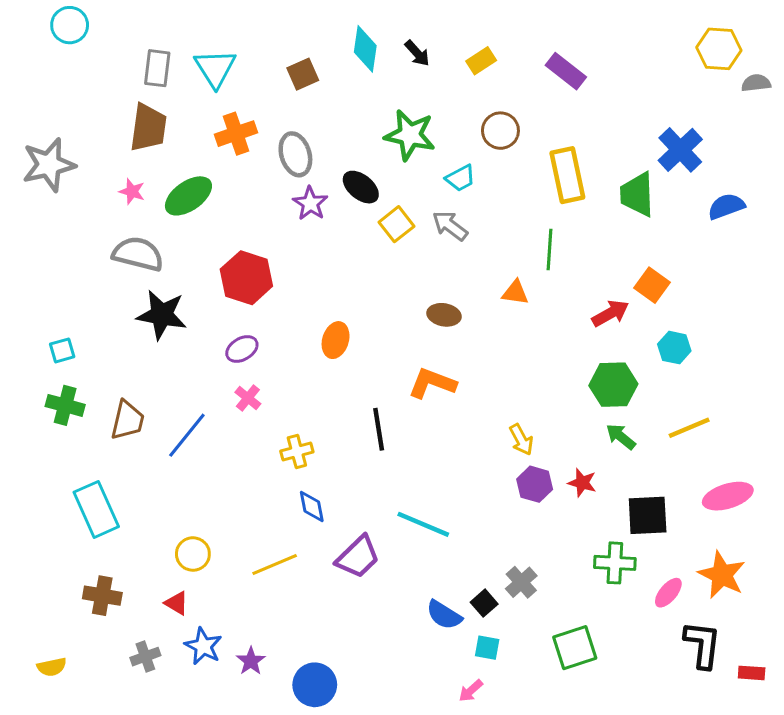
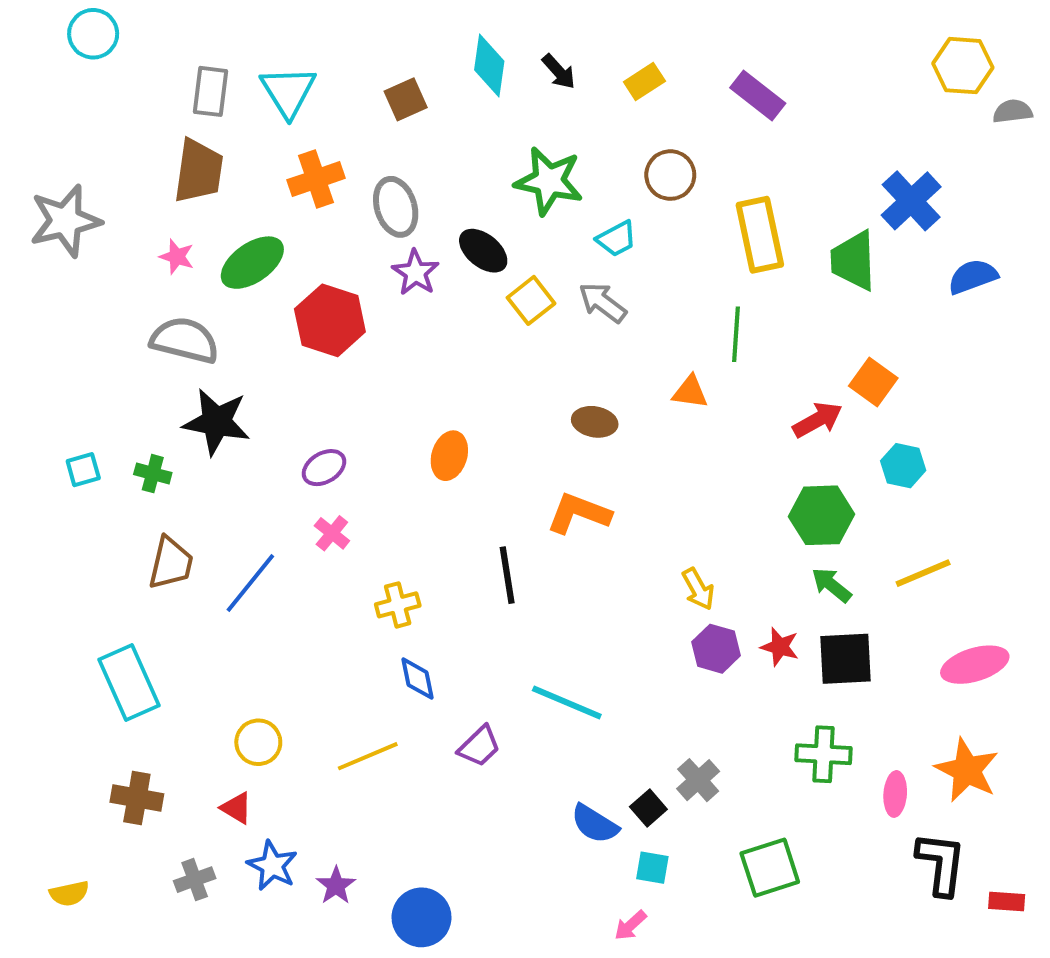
red hexagon: (246, 278) -> (330, 320), moved
green cross: (65, 405) -> (153, 474), moved, size x0.7
black square: (648, 515) -> (845, 659), moved
purple trapezoid: (358, 557) -> (479, 746), size x0.7
pink ellipse: (668, 593) -> (895, 794), turned -36

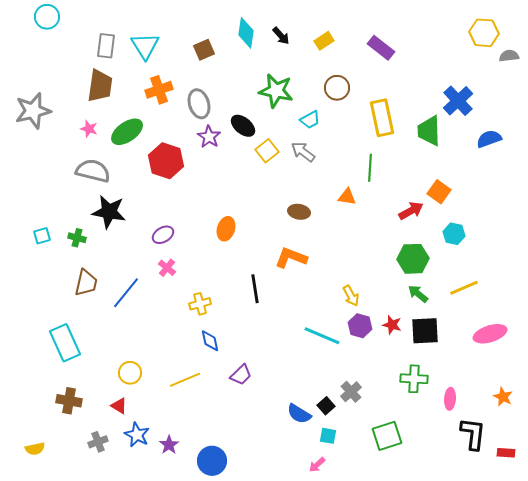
cyan line: (567, 702) -> (322, 336), moved
orange star: (967, 770) -> (503, 397), moved, size x0.6

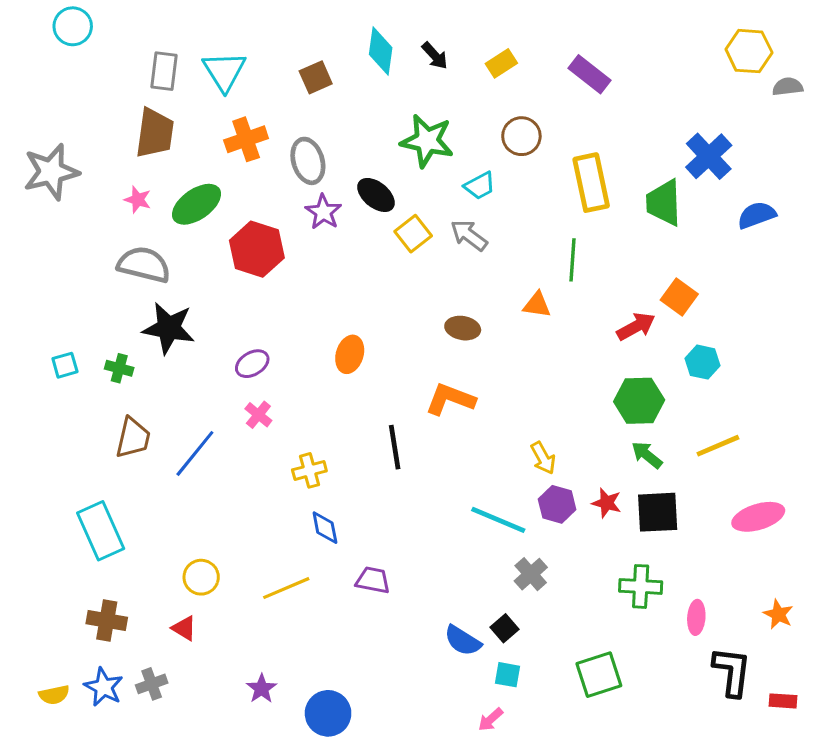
purple trapezoid: (241, 375) -> (373, 580), turned -125
gray cross: (351, 392) -> (531, 574), moved
blue star: (137, 435) -> (104, 687), moved

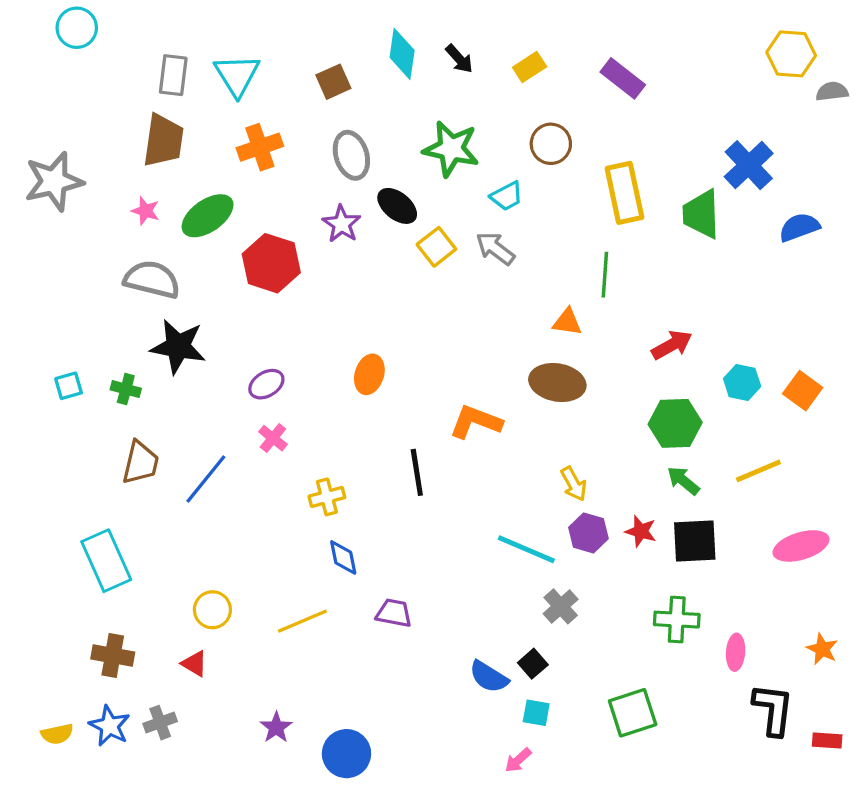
gray ellipse: (308, 161) -> (351, 155), moved
orange square: (679, 297) -> (803, 391), moved
brown ellipse: (463, 328) -> (557, 382), moved, size x1.5

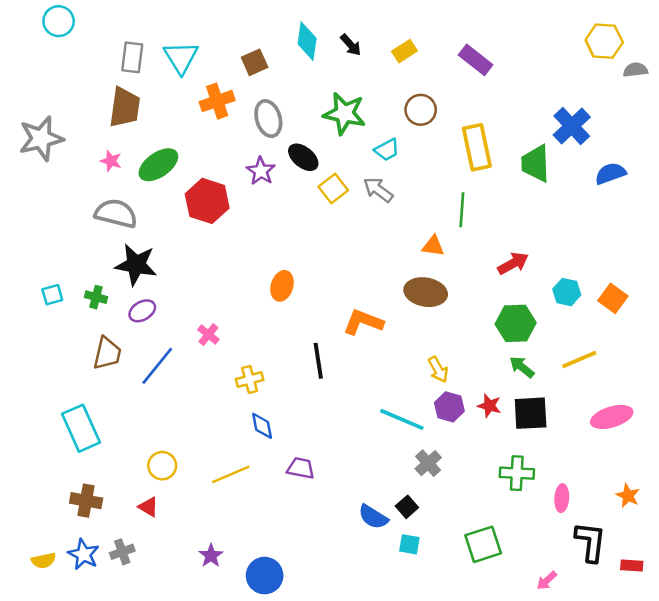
orange cross: (260, 147) -> (217, 101), moved
purple ellipse: (266, 384) -> (142, 311), moved
pink arrow: (518, 760) -> (547, 581), moved

